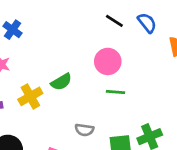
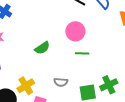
yellow cross: (30, 96) -> (26, 86), moved

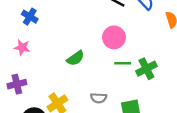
green cross: (109, 85) -> (146, 69), moved

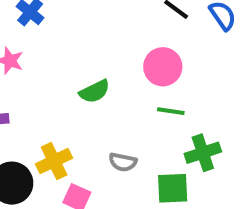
green cross: (146, 69) -> (203, 153), moved

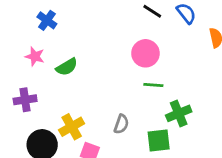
green semicircle: (95, 91) -> (67, 67), moved
gray semicircle: (123, 162) -> (121, 124), turned -78

